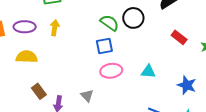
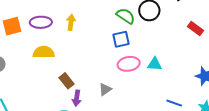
cyan triangle: (148, 71) -> (155, 64), moved
brown rectangle: (39, 91) -> (67, 81), moved
gray triangle: (87, 96) -> (105, 89), turned 40

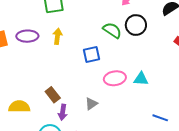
blue square: (121, 39) -> (92, 55), moved
yellow semicircle: (44, 52) -> (19, 107), moved

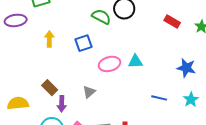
purple ellipse: (27, 36) -> (16, 20), moved
yellow arrow: (57, 36) -> (49, 39), moved

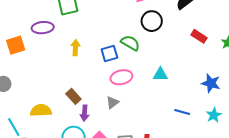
green semicircle: (101, 17) -> (130, 43), moved
pink ellipse: (109, 64) -> (121, 77), moved

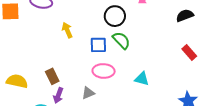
black circle: (152, 21) -> (115, 16), moved
yellow arrow: (75, 48) -> (67, 30), turned -42

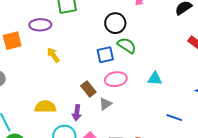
yellow arrow: (67, 30) -> (53, 55), moved
brown rectangle: (52, 76) -> (88, 89), moved
yellow semicircle: (17, 81) -> (45, 107), moved

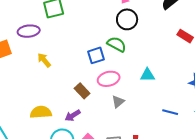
black circle: (115, 23) -> (127, 19), moved
gray triangle: (105, 104) -> (118, 102), moved
purple arrow: (77, 113) -> (73, 116), turned 56

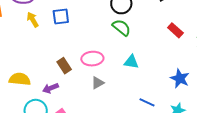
green semicircle: (117, 44) -> (121, 28), moved
blue square: (96, 55) -> (61, 16), moved
yellow arrow: (44, 60) -> (33, 20), moved

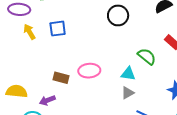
green semicircle: (121, 28) -> (147, 56), moved
brown rectangle: (64, 66) -> (61, 78), turned -42
gray triangle: (98, 83) -> (128, 93), moved

